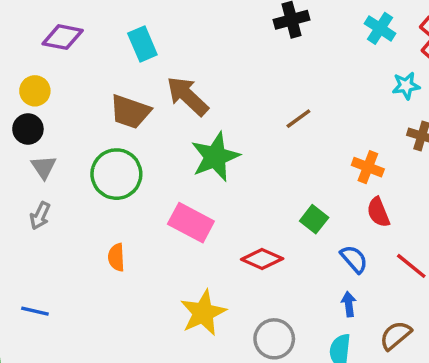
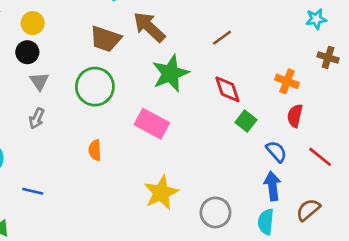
brown line: (298, 119) -> (222, 38), moved
red semicircle: (378, 212) -> (295, 116), turned 35
red diamond: (262, 259) -> (227, 89), moved, turned 48
blue arrow: (349, 304) -> (272, 186), size x1.5

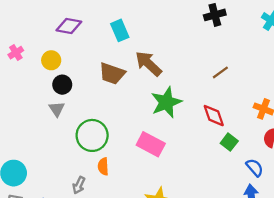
brown line: (222, 38) -> (220, 72), moved
black circle: (27, 52) -> (62, 85), moved
green circle: (95, 87) -> (92, 135), moved
gray arrow: (37, 118) -> (79, 185), moved

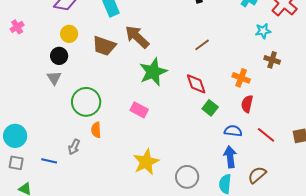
yellow circle: (51, 60) -> (69, 34), moved
pink rectangle: (151, 144) -> (139, 110), size x0.7
blue semicircle: (255, 168) -> (233, 131), turned -42

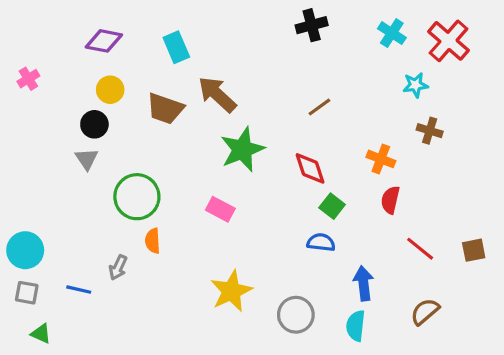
blue semicircle: (233, 131) -> (321, 242), moved
brown semicircle: (257, 175) -> (425, 312), moved

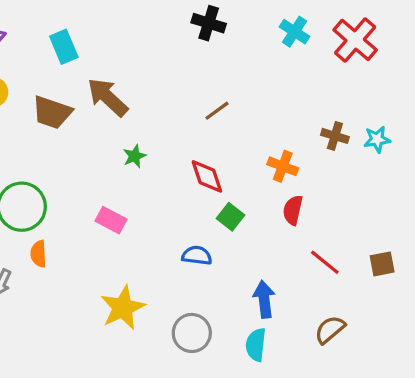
black cross: (312, 25) -> (209, 23), turned 32
cyan star: (415, 85) -> (377, 139), moved
green star: (242, 150) -> (135, 156), size x0.5
blue semicircle: (321, 242) -> (197, 256), moved

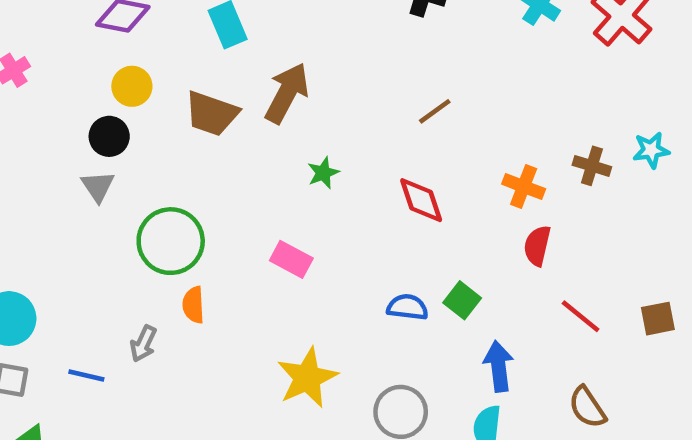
brown arrow: (108, 97) -> (287, 93), turned 75
brown cross: (335, 136) -> (592, 166), moved
green square: (231, 217) -> (462, 300), moved
brown semicircle: (330, 330) -> (587, 407), turned -84

